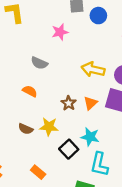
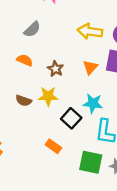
gray semicircle: (39, 63) -> (32, 29), turned -63
brown star: (69, 103) -> (55, 69), moved
orange rectangle: (38, 172) -> (53, 146), moved

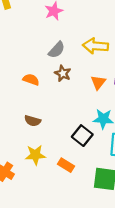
gray semicircle: (32, 29) -> (57, 50), moved
brown star: (55, 69) -> (63, 73), moved
yellow star: (48, 96) -> (35, 155), moved

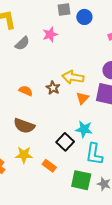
yellow arrow: (95, 46) -> (73, 77), moved
gray semicircle: (57, 50) -> (22, 43), moved
brown semicircle: (33, 121) -> (24, 126), size x1.5

